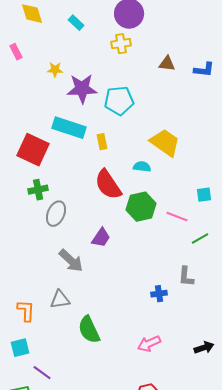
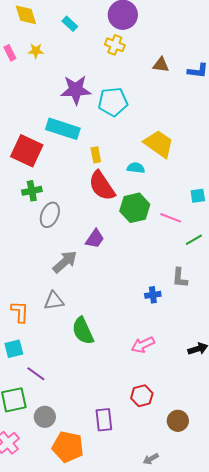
yellow cross: (121, 44) -> (115, 45), turned 30
yellow star: (55, 70) -> (36, 51), moved
yellow rectangle: (102, 142) -> (96, 155), moved
gray arrow: (71, 261) -> (65, 262), turned -84

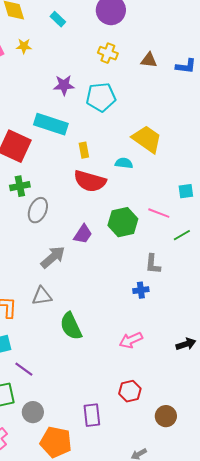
yellow cross: (115, 45) -> (108, 53), moved
purple star: (76, 90) -> (64, 85), size x0.7
red semicircle: (102, 186) -> (90, 181), turned -40
green hexagon: (135, 208) -> (123, 222), moved
gray L-shape: (180, 278) -> (153, 264), moved

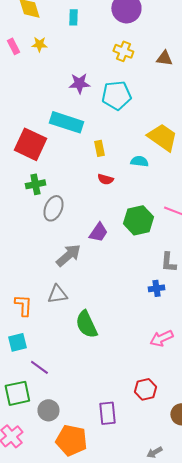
cyan rectangle: (58, 19) -> (73, 17), turned 49
red semicircle: (90, 181) -> (105, 179), size x0.5
pink arrow: (131, 340) -> (161, 338), moved

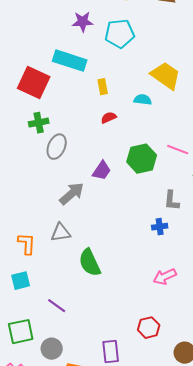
red semicircle: (105, 179) -> (109, 118), turned 140
purple line: (39, 367) -> (57, 306), moved

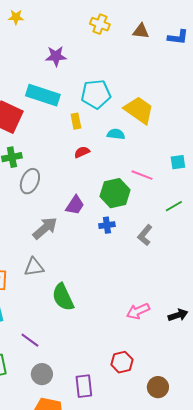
cyan pentagon: (120, 34) -> (96, 94), moved
pink line: (178, 150) -> (142, 175), moved
gray L-shape: (172, 201) -> (145, 235), turned 35
blue cross: (160, 227) -> (107, 225), moved
gray circle: (52, 349) -> (42, 374), moved

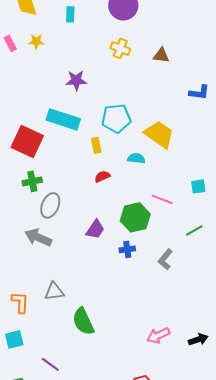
blue L-shape: (178, 37) -> (199, 92), moved
gray arrow: (45, 228) -> (38, 237), moved, turned -116

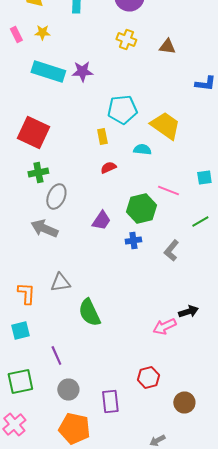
cyan rectangle: (63, 119) -> (48, 72), moved
black arrow: (198, 339) -> (188, 312), moved
purple line: (50, 364) -> (56, 356), turned 30

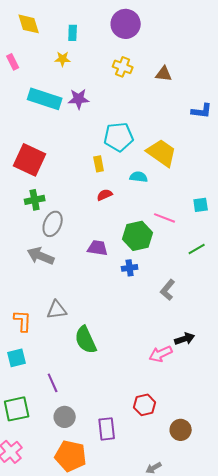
yellow star: (42, 32) -> (63, 59), moved
purple trapezoid: (101, 220) -> (98, 248), turned -115
gray L-shape: (171, 250) -> (168, 290), moved

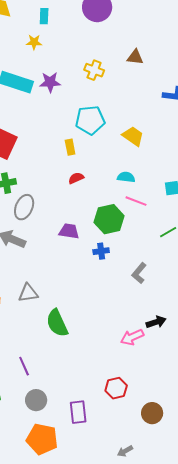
yellow cross: (123, 67) -> (94, 70), moved
yellow trapezoid: (162, 153) -> (133, 136), size x0.7
cyan semicircle: (139, 177) -> (126, 177), moved

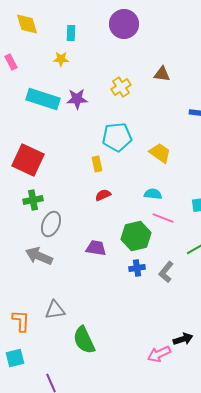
yellow cross: (94, 70) -> (121, 87), turned 36
blue cross: (101, 251) -> (137, 268), moved
gray L-shape: (139, 273) -> (166, 272), moved

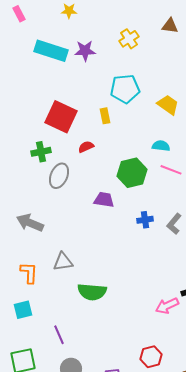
red square: (28, 160) -> (61, 117), moved
red semicircle: (103, 195) -> (86, 147), moved
green hexagon: (136, 236) -> (132, 173), moved
gray arrow: (39, 256) -> (30, 223), moved
green semicircle: (84, 340) -> (92, 292), turned -60

